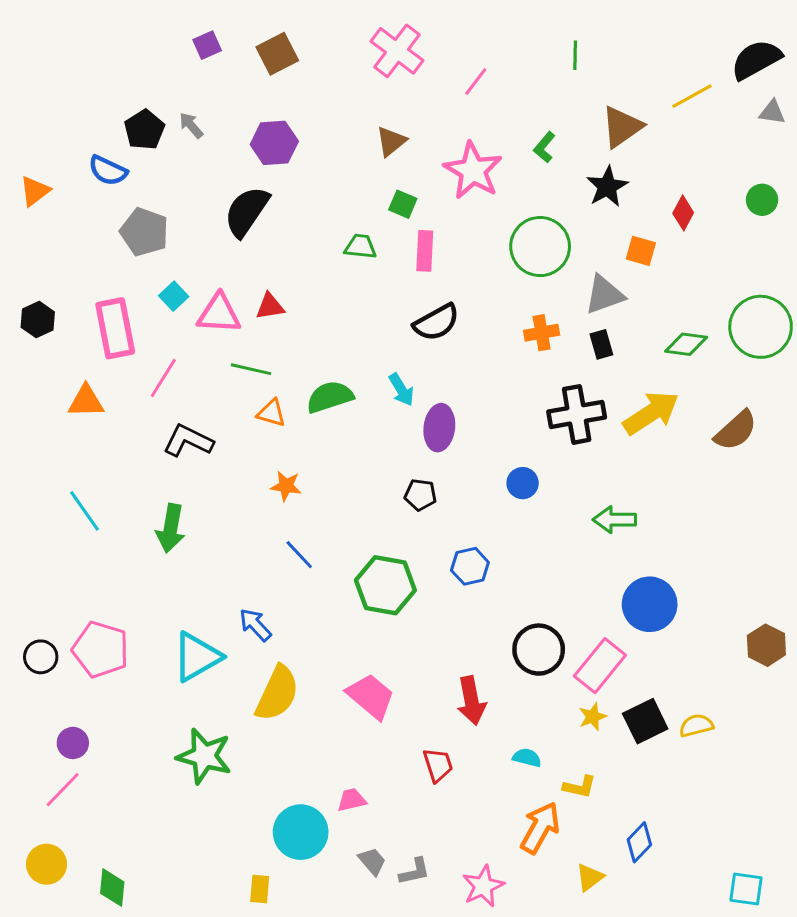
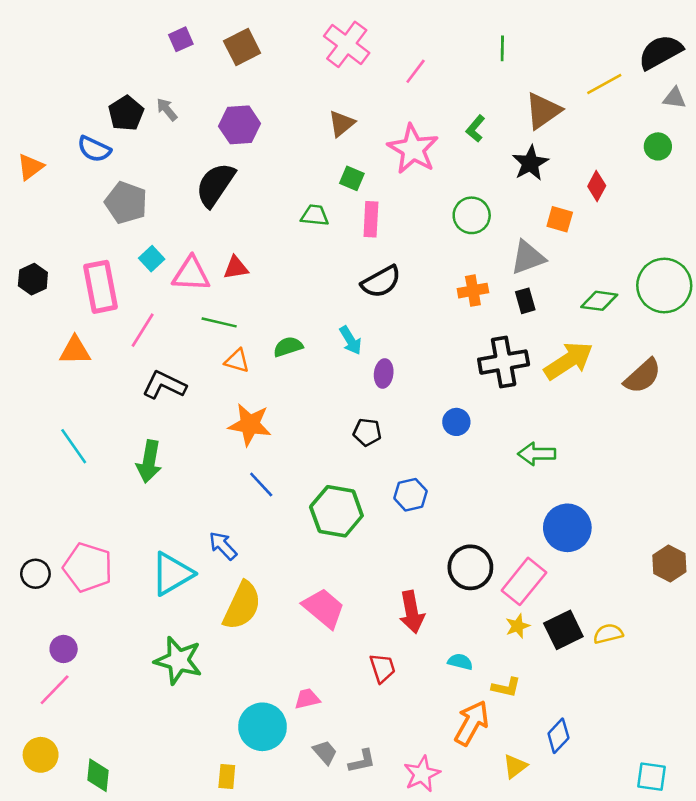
green circle: (762, 200) -> (658, 146), moved
green circle: (540, 247) -> (472, 215), size x0.7
green semicircle: (330, 397) -> (288, 347), size x0.7
purple ellipse: (439, 428) -> (384, 373), size x0.7
orange star: (286, 486) -> (250, 425), size x1.6

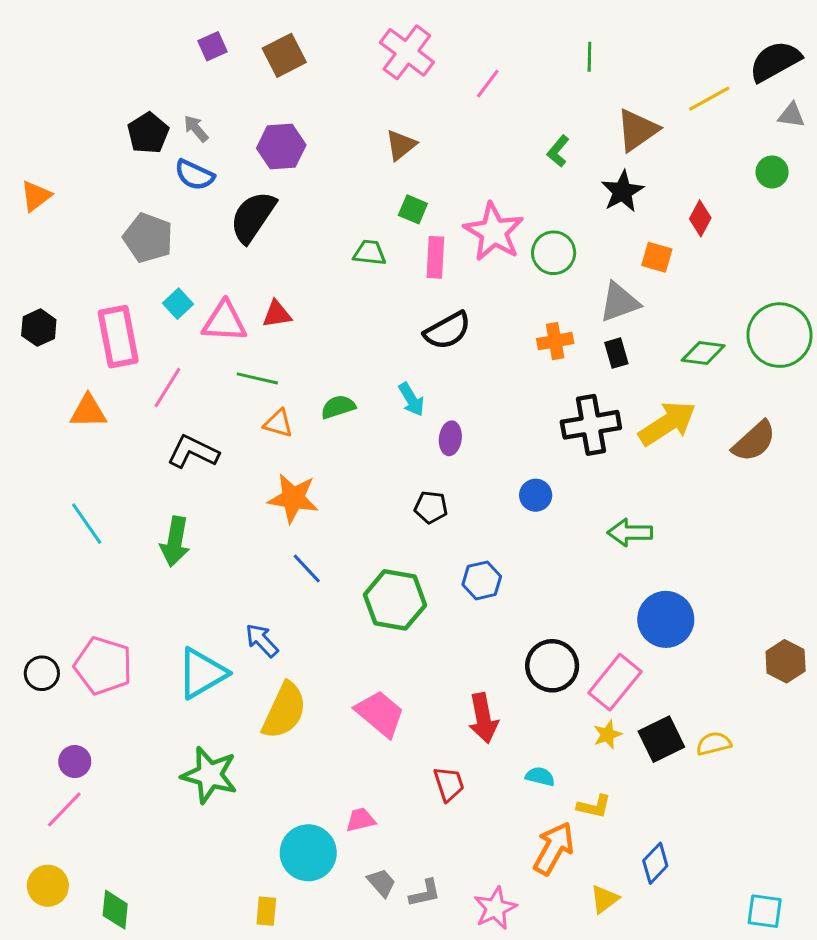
blue semicircle: (94, 149) -> (194, 175), moved
pink star: (413, 149) -> (494, 232), moved

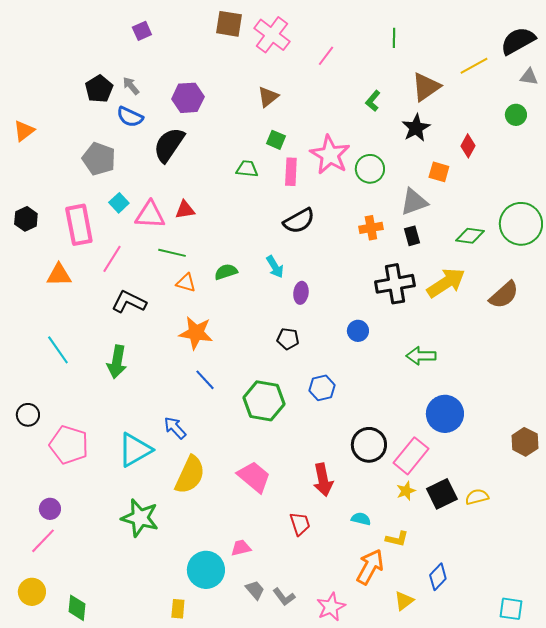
brown square: (284, 55) -> (229, 24), moved, turned 36
black circle: (42, 673) -> (28, 415), moved
gray L-shape: (425, 893) -> (284, 597), turned 65

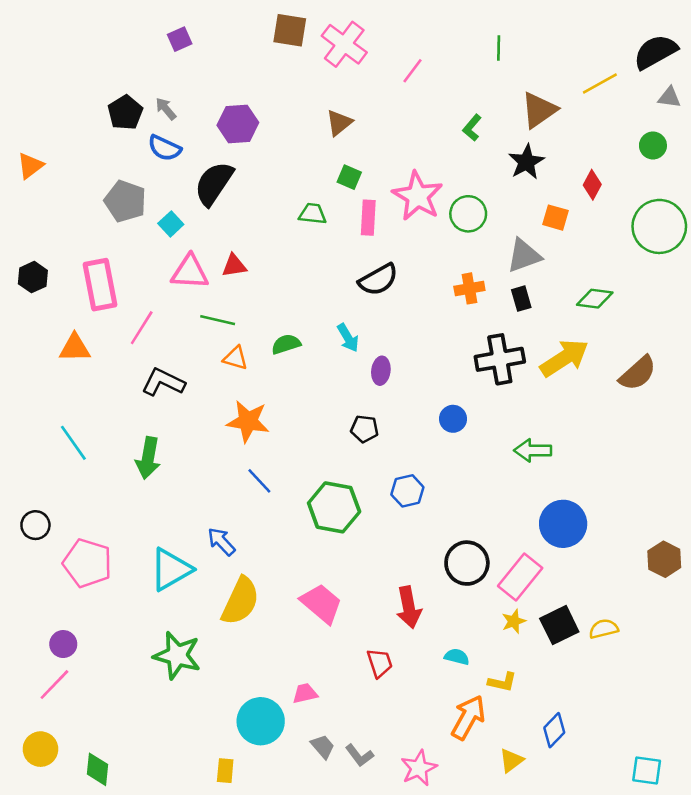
cyan square: (119, 203) -> (171, 224), moved
green circle: (521, 224) -> (659, 226), moved

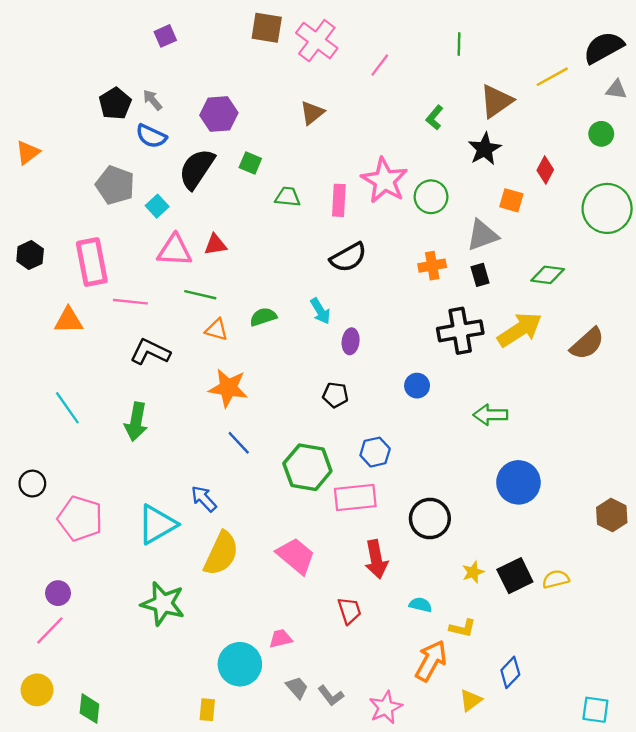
green square: (349, 177) -> (250, 163), moved
pink line: (142, 328) -> (130, 302), turned 64
pink rectangle: (520, 577) -> (355, 498), moved, turned 45

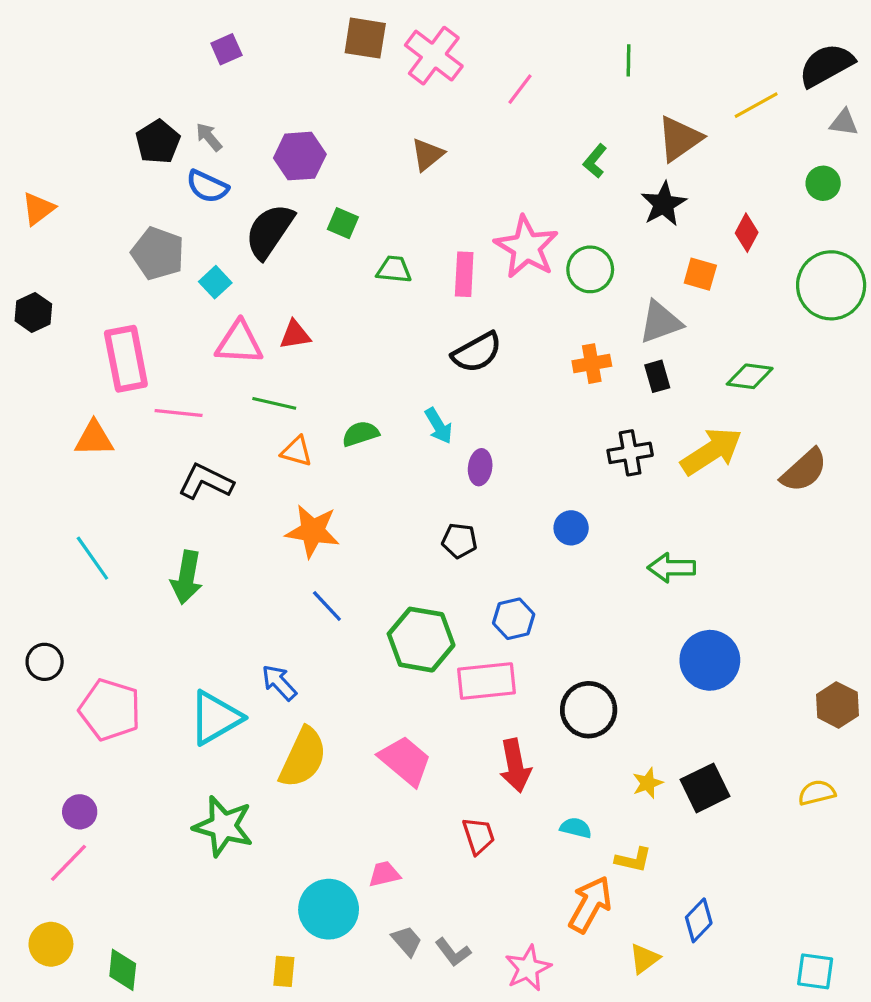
black hexagon: (30, 255) -> (33, 312), moved
black cross: (460, 331) -> (630, 453), size x0.7
yellow semicircle: (556, 579) -> (817, 793), moved

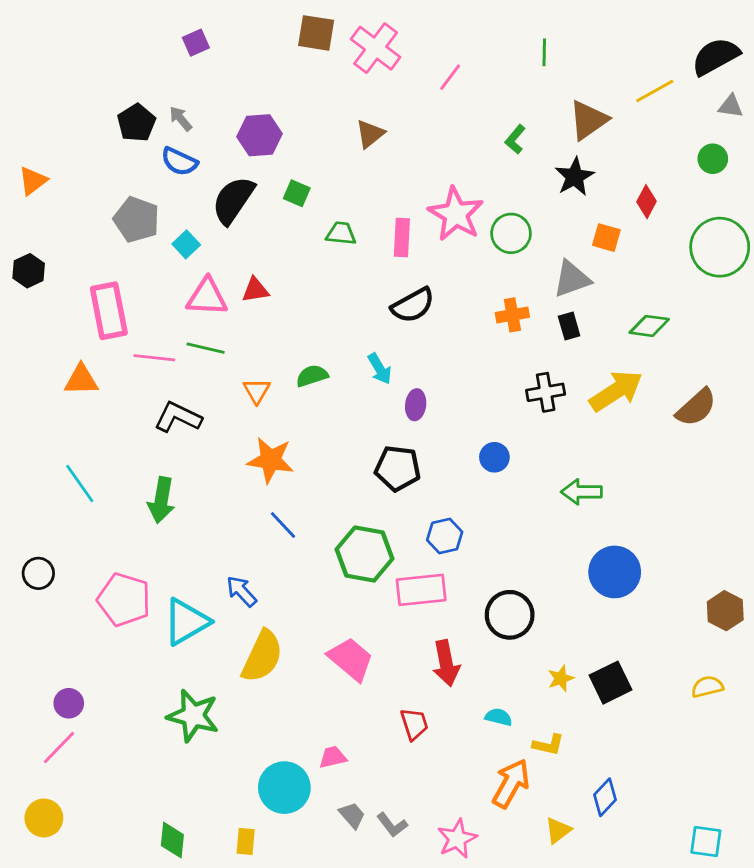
green line: (274, 403) -> (206, 348), moved
orange triangle: (297, 451) -> (257, 391), turned 44
black pentagon: (459, 541) -> (398, 468), size x1.5
pink pentagon: (110, 710) -> (124, 600), moved
green diamond: (123, 970) -> (172, 840), moved

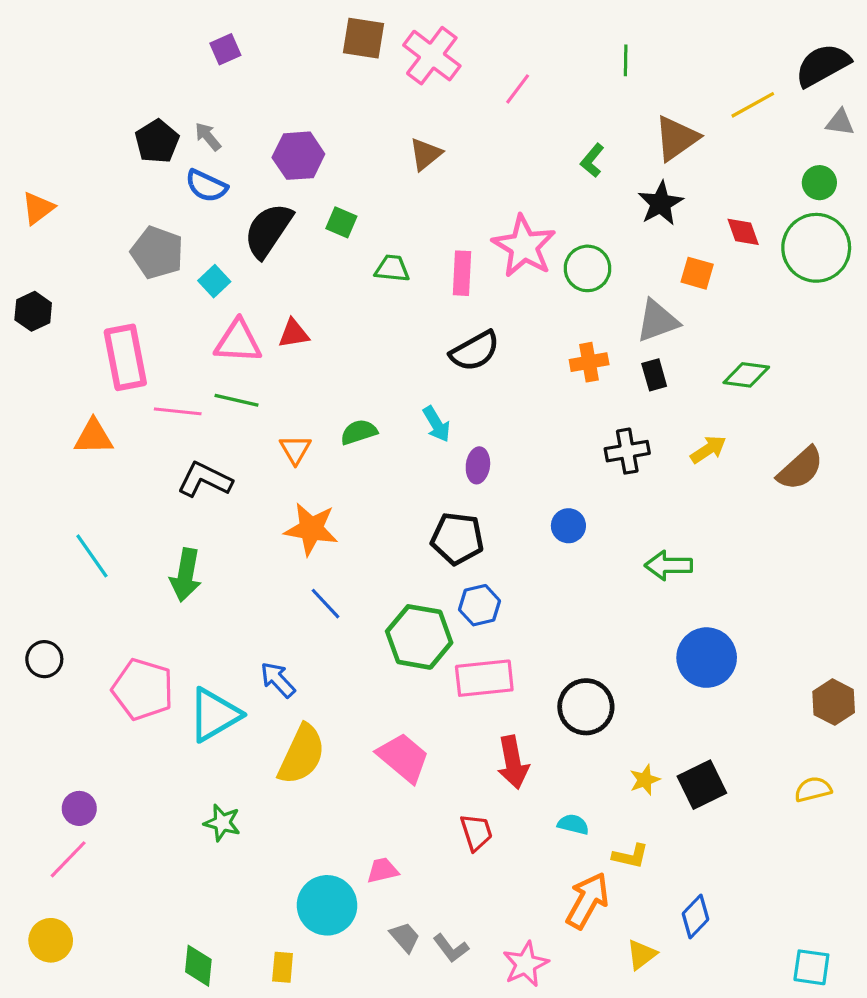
red diamond: (646, 202) -> (743, 232), turned -48
green circle: (720, 247) -> (816, 248), moved
yellow arrow: (616, 391) -> (708, 449), size x0.6
blue hexagon: (445, 536) -> (479, 605), moved
green star: (193, 716) -> (222, 823), size x0.6

